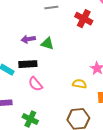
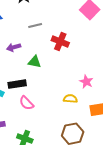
red cross: (84, 19) -> (60, 42), moved
purple arrow: (28, 39) -> (14, 47), moved

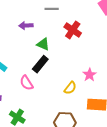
black rectangle: (17, 84) -> (40, 64), moved, turned -54
yellow semicircle: (70, 99) -> (70, 88), turned 112

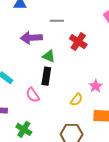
purple arrow: (26, 26) -> (31, 38), size x1.5
black rectangle: (40, 64) -> (46, 76), turned -30

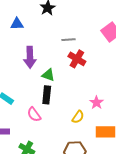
gray line: (57, 21) -> (69, 40), moved
purple arrow: (31, 38) -> (30, 57), turned -85

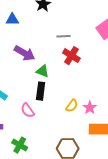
purple arrow: (30, 57) -> (25, 53), turned -60
pink star: (96, 103) -> (90, 108), moved
yellow semicircle: (78, 117) -> (72, 106), moved

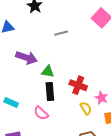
red cross: (71, 56) -> (78, 85), moved
yellow semicircle: (72, 106) -> (86, 108), moved, turned -56

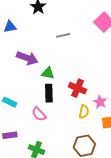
yellow semicircle: (86, 108) -> (84, 112), turned 40

